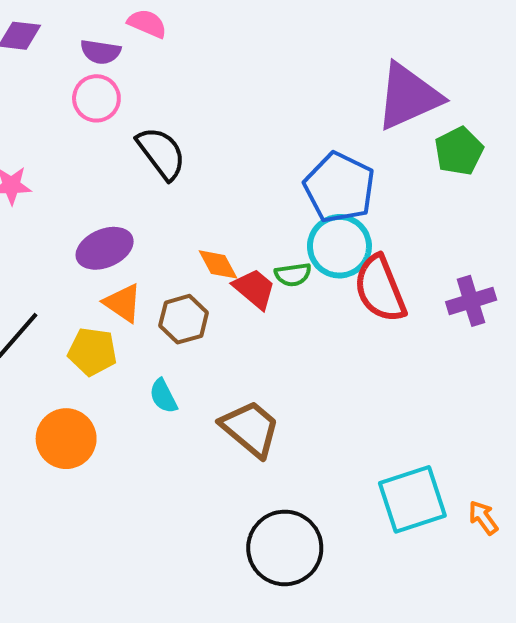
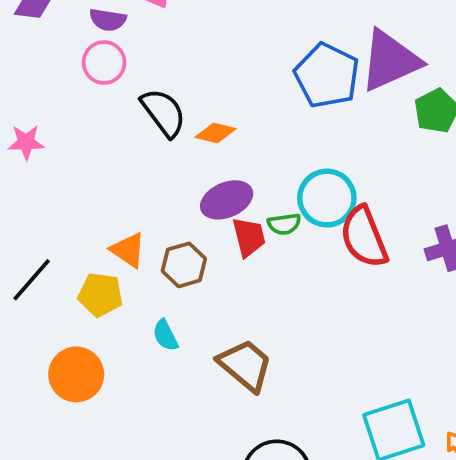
blue pentagon: (339, 188) -> (327, 75), moved
purple ellipse: (105, 248) -> (227, 200), moved
orange diamond: (218, 264) -> (215, 133), moved, turned -48
red trapezoid: (254, 289) -> (249, 237), turned 36

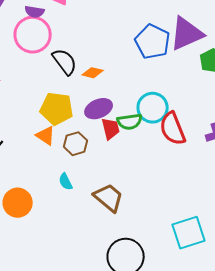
pink circle: (104, 62) -> (33, 35), size x1.6
green semicircle: (284, 224) -> (130, 122), size x1.4
yellow pentagon: (100, 295) -> (57, 109), moved, size x1.4

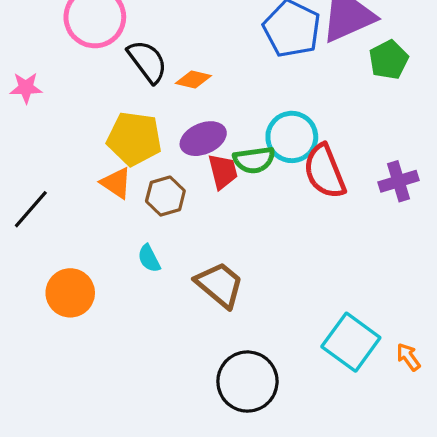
cyan square: (189, 233) -> (351, 342), turned -36

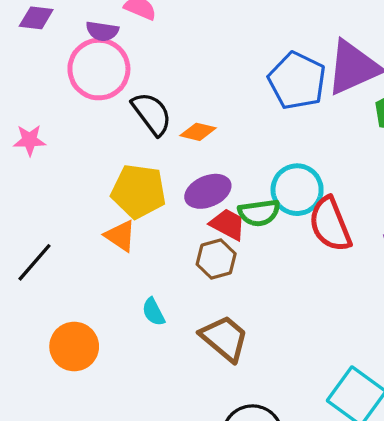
red trapezoid: (223, 171) -> (228, 224), turned -48
brown hexagon: (165, 196) -> (216, 259), moved

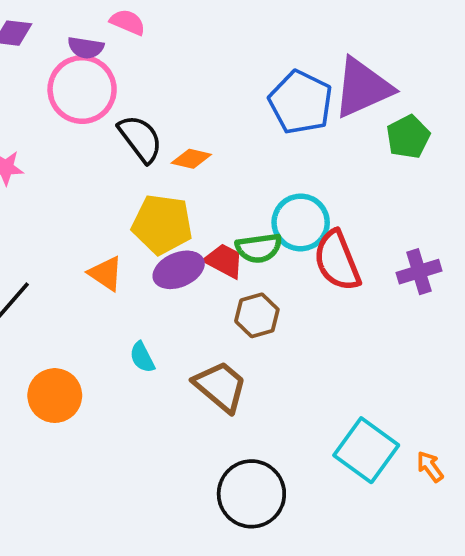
yellow pentagon: (139, 191) -> (162, 224), moved
purple ellipse: (208, 191) -> (179, 270), moved
brown hexagon: (216, 259) -> (257, 315), moved

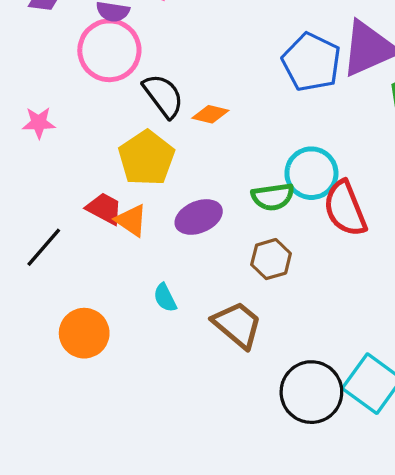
yellow pentagon: (162, 224) -> (146, 158), moved, turned 30
red trapezoid: (224, 261) -> (104, 209), moved
black circle: (251, 494) -> (311, 392), moved

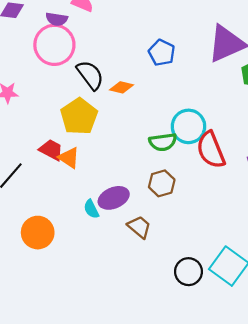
blue pentagon: (311, 62) -> (162, 53), moved, size x0.7
purple ellipse: (199, 217) -> (114, 198), moved
brown trapezoid: (237, 325) -> (139, 227), size x0.7
black circle: (311, 392) -> (188, 272), size x0.7

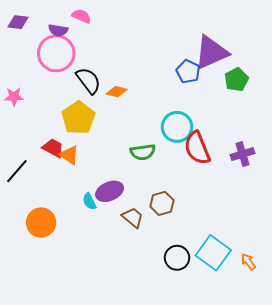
blue pentagon: (162, 53) -> (188, 71), moved
green semicircle: (163, 142) -> (143, 152), moved
brown hexagon: (162, 183) -> (162, 203), moved

